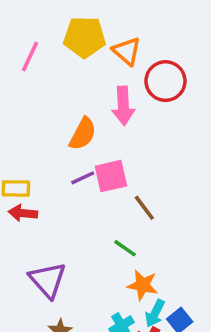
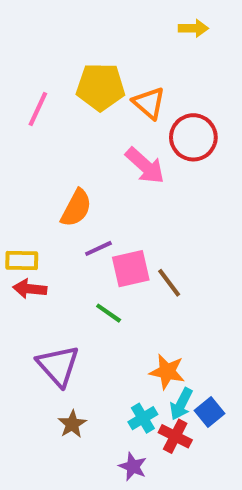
pink arrow: (123, 106) -> (145, 166), turned -45
orange semicircle: (83, 134) -> (76, 208), moved
pink square: (111, 176) -> (131, 269), moved
green line: (125, 248) -> (109, 313), moved

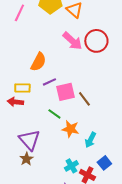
red circle: (193, 137) -> (96, 41), moved
yellow rectangle: (22, 261) -> (22, 88), moved
orange star: (167, 372) -> (70, 129), moved
cyan arrow: (181, 404) -> (90, 140), moved
brown star: (72, 424) -> (26, 159), moved

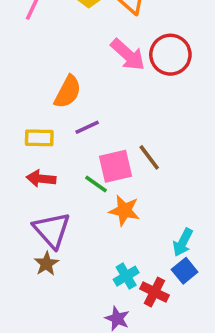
pink square: (65, 92) -> (115, 166), moved
red arrow: (15, 102) -> (41, 179), moved
cyan arrow: (90, 140) -> (183, 242), moved

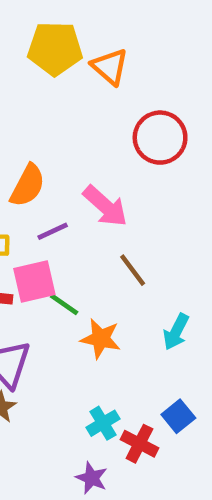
pink arrow: (128, 55) -> (105, 206), moved
pink square: (115, 166) -> (34, 282), moved
cyan arrow: (183, 242) -> (176, 332), moved

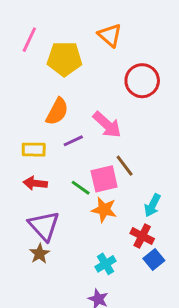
yellow pentagon: (55, 48) -> (64, 59), moved
pink square: (34, 282) -> (104, 179), moved
red cross: (139, 444) -> (142, 236), moved

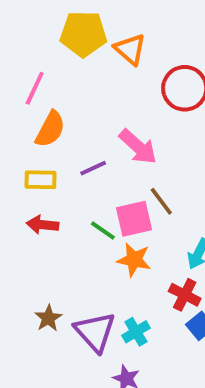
orange triangle: (110, 35) -> (130, 49), moved
pink line: (29, 40) -> (35, 88), moved
yellow pentagon: (64, 59) -> (83, 34), moved
orange semicircle: (57, 111) -> (50, 129), moved
purple triangle: (44, 226) -> (95, 332), moved

